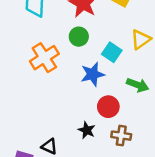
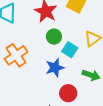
green circle: (79, 37) -> (54, 37), moved

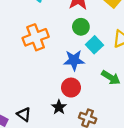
red circle: (68, 93) -> (71, 88), moved

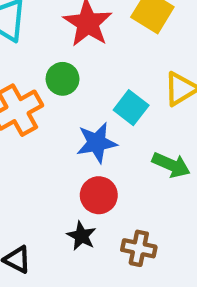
green circle: (81, 27) -> (63, 79), moved

